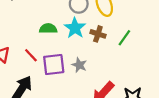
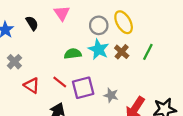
brown cross: (98, 34) -> (122, 52), turned 32
gray star: (79, 65) -> (111, 95), moved

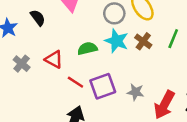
red triangle: (32, 85) -> (54, 59), moved

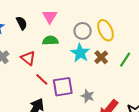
green semicircle: (87, 48) -> (50, 41), moved

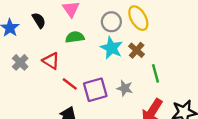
green line: (125, 60) -> (155, 73), moved, turned -42
gray star: (88, 96) -> (125, 88), moved

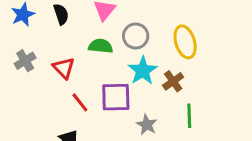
gray circle: (111, 22) -> (136, 36), moved
purple square: (95, 90) -> (116, 97), moved

